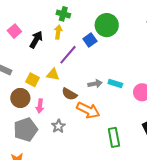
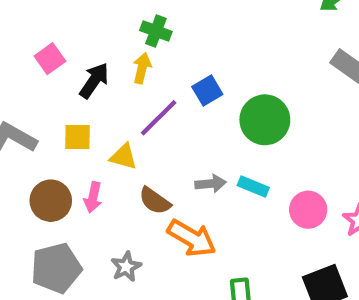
green circle: (107, 25) -> (265, 120), moved
yellow square: (33, 80) -> (77, 137), moved, turned -32
pink arrow: (40, 106) -> (93, 197), moved

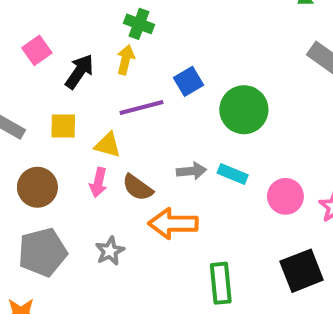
purple line: (159, 118) -> (142, 108), turned 30
pink arrow: (93, 197) -> (98, 182), moved
orange arrow: (192, 238) -> (173, 224), turned 150

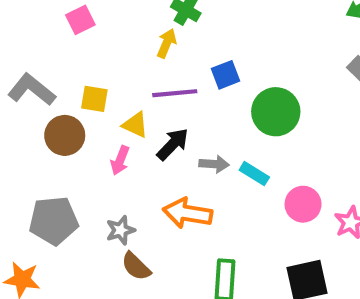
black arrow: (79, 72) -> (173, 144), moved
brown circle: (37, 187) -> (65, 135), moved
brown semicircle: (138, 188) -> (136, 266), moved

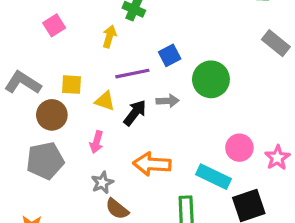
yellow arrow: (167, 43) -> (109, 37), moved
pink arrow: (120, 160) -> (96, 142), moved
gray arrow: (214, 164) -> (168, 101), moved
cyan rectangle: (254, 174) -> (214, 177), moved, size x1.5
gray pentagon: (54, 221) -> (45, 161), moved

